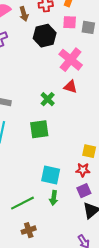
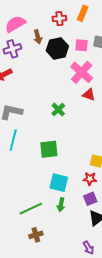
brown arrow: (24, 14) -> (38, 37), moved
pink square: (70, 22) -> (82, 45), moved
red triangle: (71, 87) -> (89, 95), moved
green square: (39, 129) -> (49, 149), moved

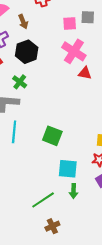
black hexagon: (57, 48) -> (27, 52), moved
green cross: (58, 110) -> (20, 82), moved
green square: (49, 149) -> (52, 136), turned 36

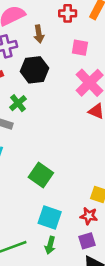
pink square: (70, 24) -> (80, 48), moved

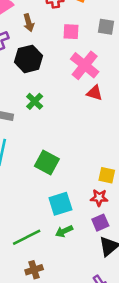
green cross: (18, 103) -> (35, 101), moved
cyan square: (50, 218) -> (60, 204), turned -30
green arrow: (50, 245) -> (64, 231), turned 56

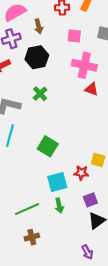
pink cross: (85, 65) -> (84, 65), turned -30
red star: (99, 198) -> (81, 173), moved
green arrow: (64, 231) -> (59, 206), turned -80

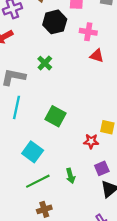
black hexagon: (37, 57) -> (55, 22), moved
pink cross: (84, 65) -> (88, 32), size x0.7
cyan square: (57, 182) -> (33, 152), moved, turned -36

